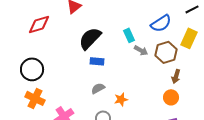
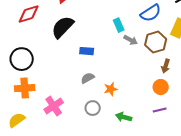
black semicircle: (90, 38) -> (63, 27), moved
orange cross: (35, 98) -> (25, 88), turned -30

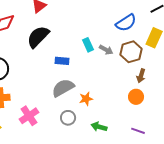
cyan rectangle: (119, 25) -> (88, 45), moved
gray semicircle: (88, 78) -> (63, 88), size x1.6
purple line: (160, 110) -> (138, 131), moved, turned 32

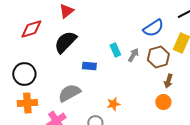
gray arrow: (106, 50) -> (133, 55), turned -88
gray semicircle: (63, 88) -> (69, 93), moved

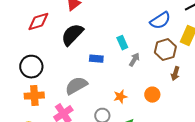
gray arrow: (133, 55) -> (134, 60), moved
orange circle: (163, 102) -> (152, 95), moved

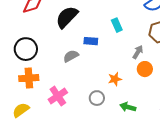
gray arrow: (134, 60) -> (138, 52), moved
gray semicircle: (76, 86) -> (71, 56), moved, size x0.7
orange circle: (152, 95) -> (145, 69), moved

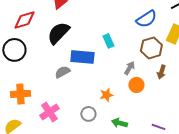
blue rectangle: (91, 41) -> (82, 57), size x1.6
black circle: (26, 49) -> (14, 50), moved

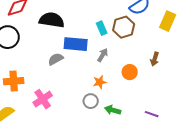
black semicircle: (58, 33) -> (52, 20), turned 55
brown hexagon: (151, 48) -> (124, 27), moved
gray arrow: (129, 68) -> (103, 55), moved
gray circle: (88, 114) -> (91, 101), moved

